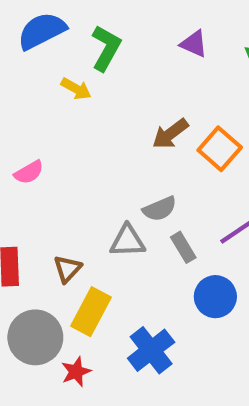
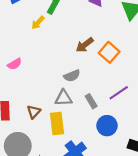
yellow arrow: (76, 89) -> (38, 23), turned 104
gray semicircle: (160, 209) -> (72, 76), moved
yellow rectangle: (91, 312) -> (57, 124), moved, turned -35

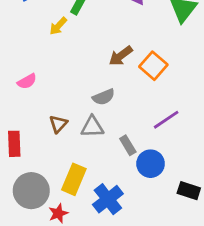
gray rectangle: (91, 101) -> (128, 145), moved
brown triangle: (34, 112) -> (58, 124), moved
yellow rectangle: (57, 124) -> (74, 179), moved, turned 30

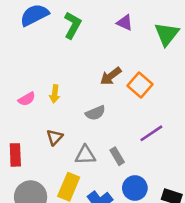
yellow arrow: (58, 26) -> (55, 94), moved, turned -36
gray triangle: (92, 127) -> (85, 155), moved
blue circle: (151, 164) -> (135, 188), moved

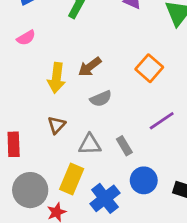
brown arrow: (111, 76) -> (90, 67), moved
yellow arrow: (55, 94) -> (56, 78), size x1.5
pink semicircle: (27, 99) -> (26, 38), moved

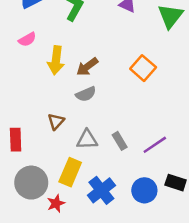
yellow arrow: (56, 78) -> (56, 60), moved
gray semicircle: (101, 99) -> (86, 94), moved
purple line: (162, 121) -> (155, 145), moved
blue circle: (144, 180) -> (144, 190), moved

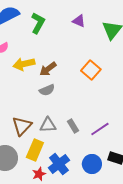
yellow arrow: (56, 60) -> (24, 64), turned 70
brown triangle: (56, 121) -> (22, 126), moved, size x1.5
red star: (56, 203) -> (39, 174), moved

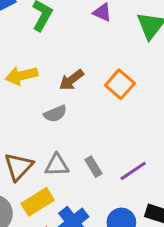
brown arrow: (48, 69) -> (71, 80), moved
yellow rectangle: (35, 150) -> (38, 202), turned 35

